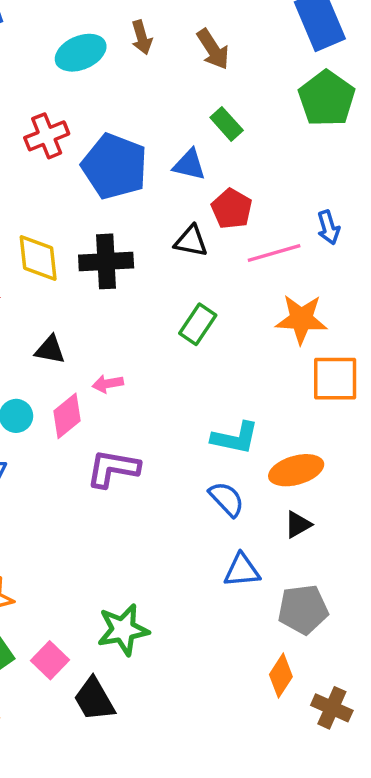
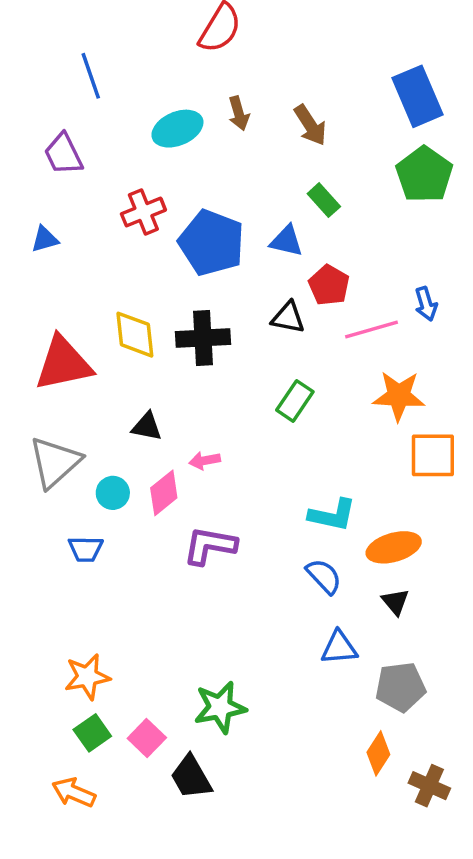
black triangle: (298, 525) -> (395, 602), turned -40

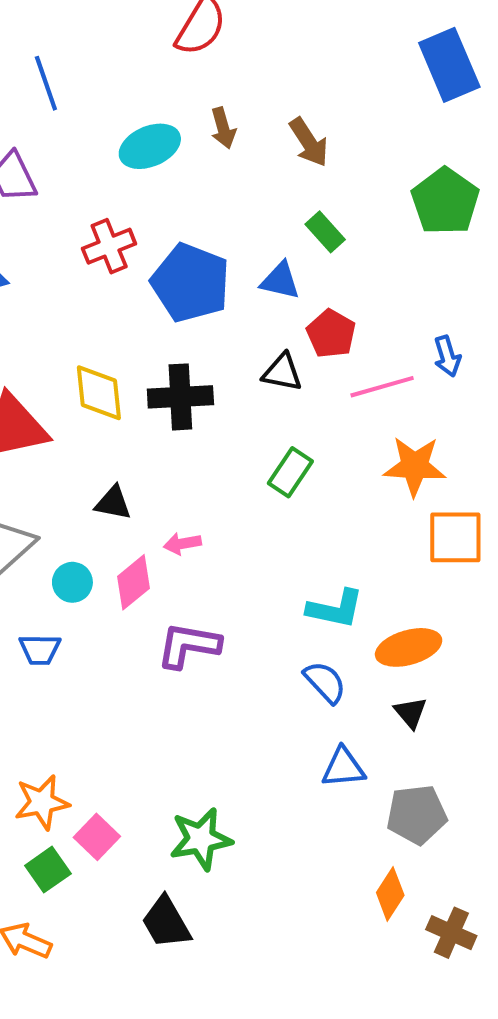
blue rectangle: (417, 96) -> (449, 65), moved
pink square: (147, 738) -> (97, 837), moved

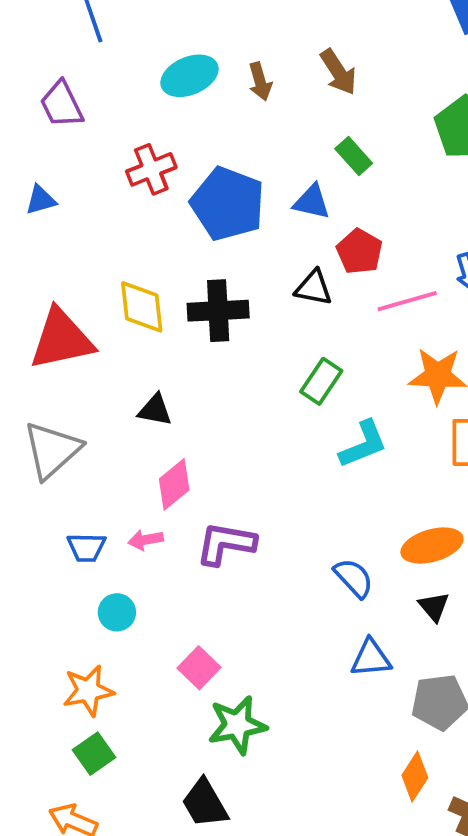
brown arrow: (223, 128) -> (260, 82), moved
pink arrow: (182, 544) -> (146, 540), moved
cyan circle: (72, 582) -> (117, 612), moved
cyan L-shape: (335, 609) -> (363, 444), moved, turned -34
pink square: (97, 837) -> (199, 668), moved

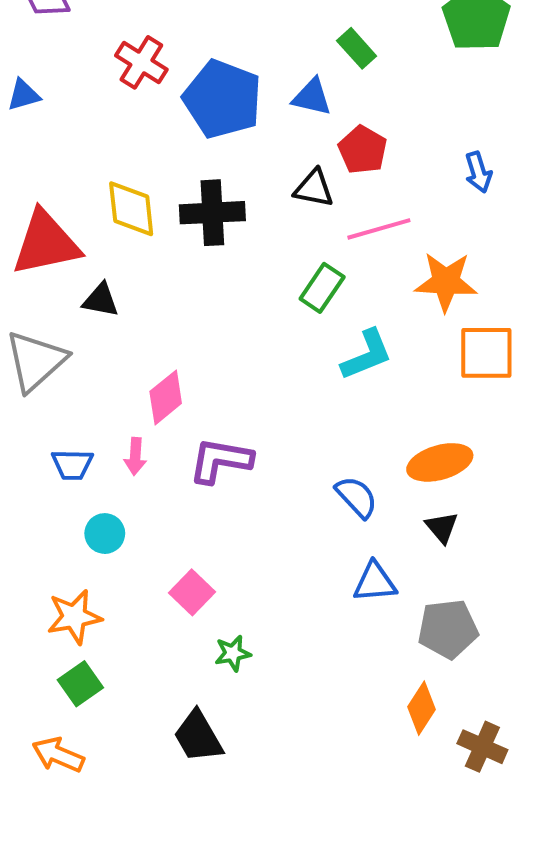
red cross: (151, 169) -> (141, 62), turned -36
pink line: (407, 301) -> (379, 229), moved
black triangle: (155, 410) -> (101, 300), moved
pink arrow: (146, 540) -> (135, 456), turned -76
green star: (237, 725) -> (233, 653), size x0.6

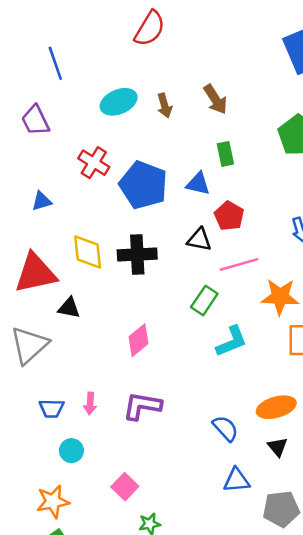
green rectangle: (357, 48) -> (225, 154), turned 30
blue triangle: (24, 95) -> (42, 201), moved
pink diamond: (166, 397) -> (138, 340), moved

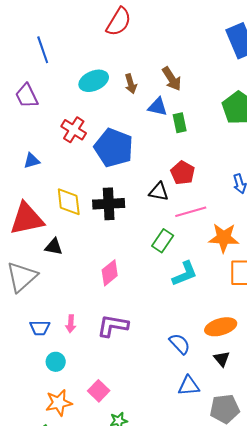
blue triangle: (198, 184) -> (158, 107), moved
orange star: (53, 502) -> (59, 403), moved

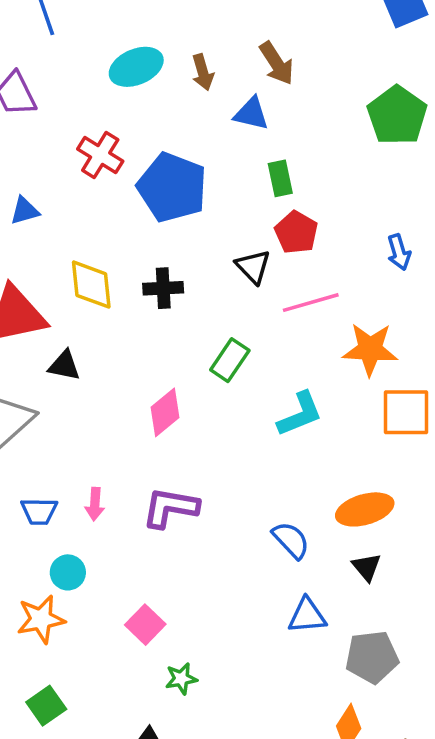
green rectangle: (180, 123) -> (280, 178), moved
black triangle: (159, 192) -> (253, 267), turned 35
black cross: (109, 204) -> (163, 288), size x0.7
green rectangle: (163, 241) -> (230, 360), moved
orange star: (59, 403) -> (41, 619), moved

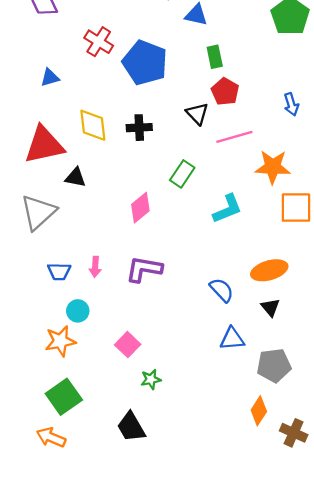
green square: (46, 706) -> (64, 397), size x1.4

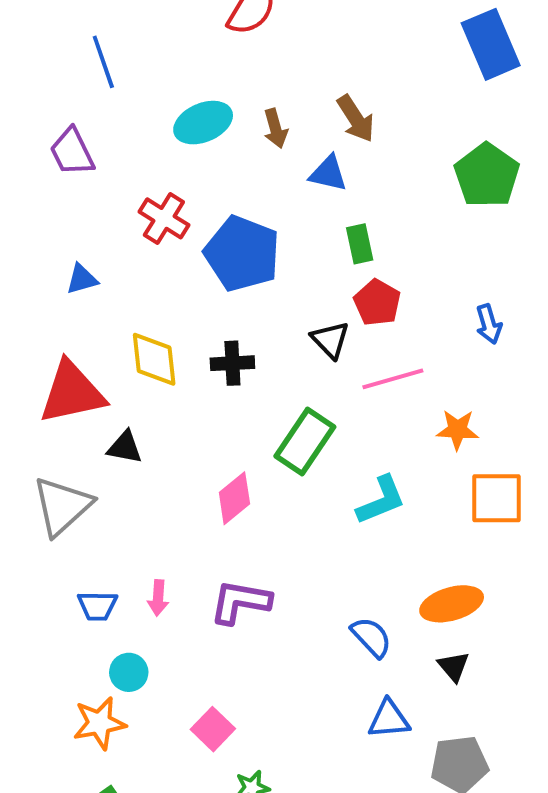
orange star: (273, 167) -> (457, 430), size x0.7
green rectangle: (182, 174) -> (305, 441), size x1.4

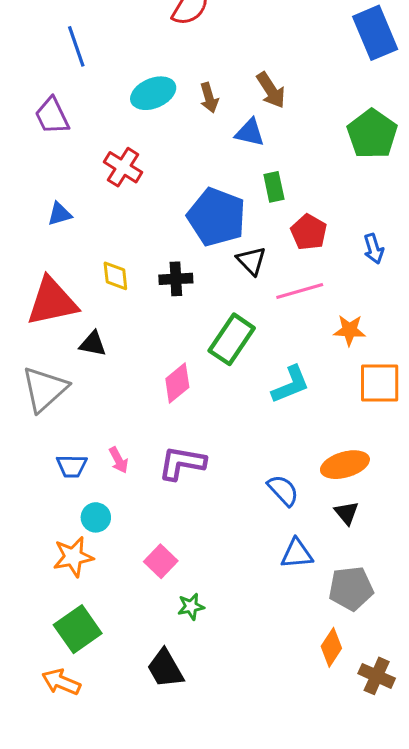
blue pentagon: (242, 254) -> (217, 217), moved
red pentagon: (377, 303) -> (309, 232), moved
yellow diamond: (154, 359) -> (115, 276), size x0.7
pink arrow: (158, 598) -> (118, 460), turned -32

